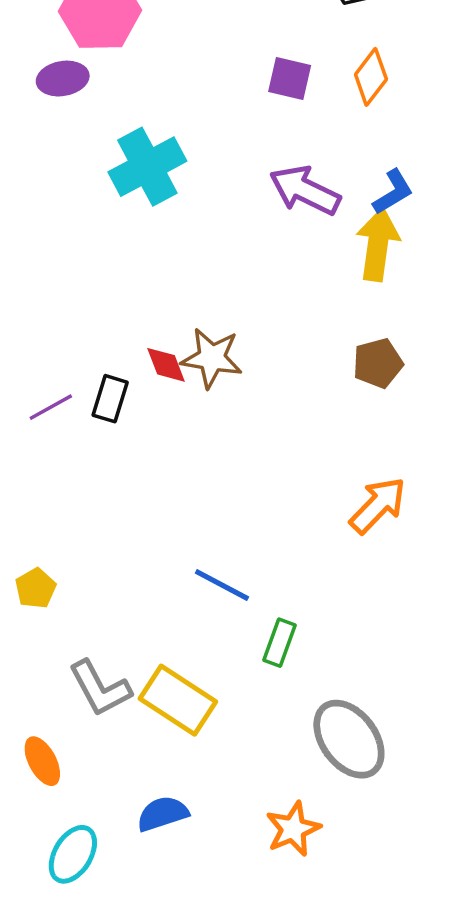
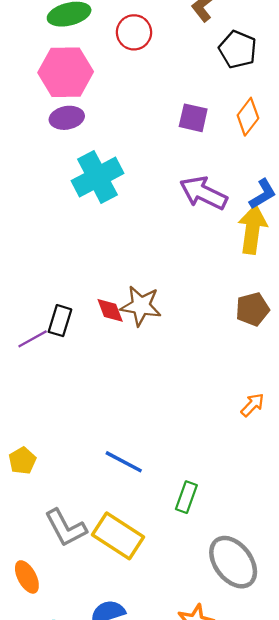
purple ellipse: (63, 79) -> (67, 118), moved
black rectangle: (110, 399) -> (60, 321), moved
orange arrow: (378, 505) -> (252, 405), size x0.6
blue line: (222, 585) -> (124, 462), moved

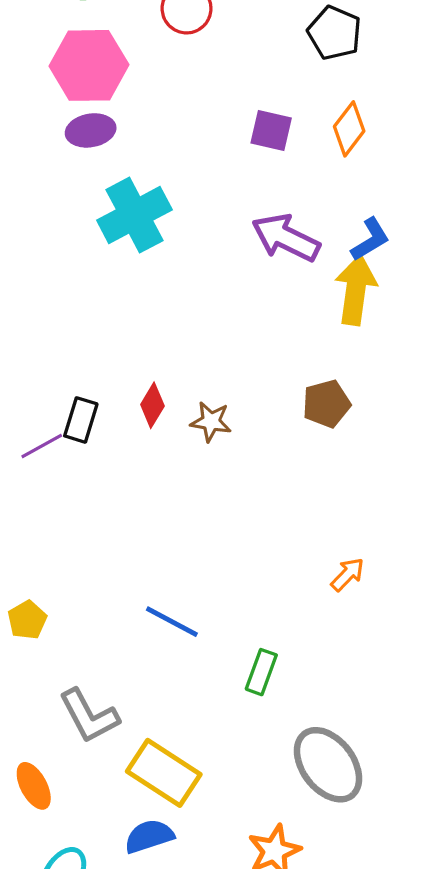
brown star: (141, 306) -> (211, 422), moved, size x0.7
brown pentagon: (252, 309) -> (326, 404), moved
red diamond: (110, 310) -> (152, 405), turned 52
orange arrow: (252, 405) -> (348, 574), moved
yellow rectangle: (118, 536) -> (164, 773), moved

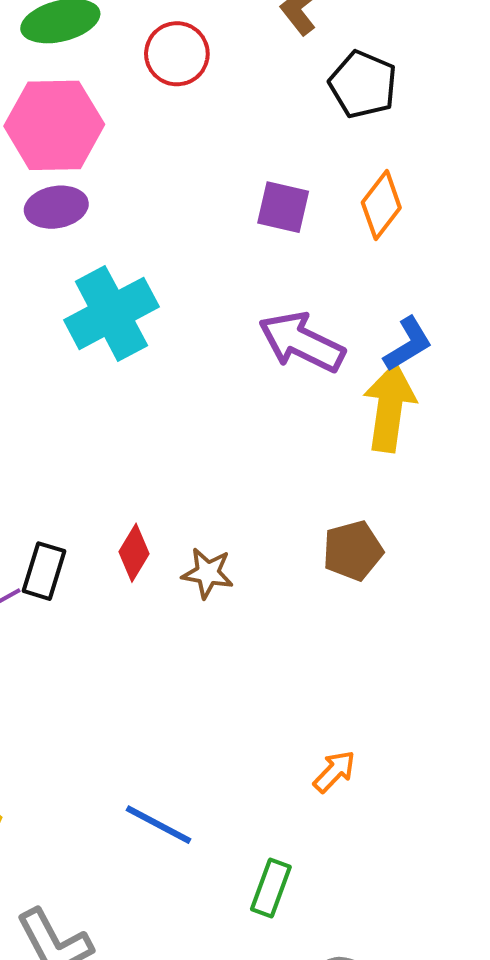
orange arrow: (348, 574) -> (334, 771), moved

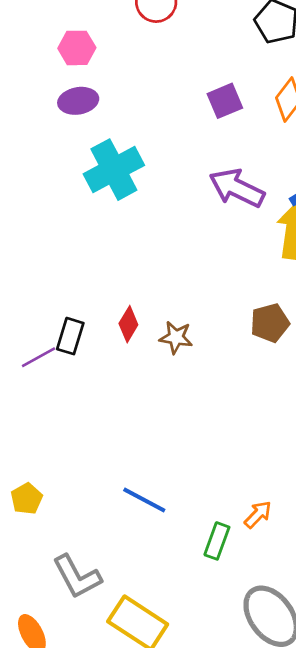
pink hexagon: (54, 125) -> (77, 48), size x0.6
purple square: (283, 207) -> (225, 101), turned -36
orange arrow: (334, 771) -> (258, 514), moved

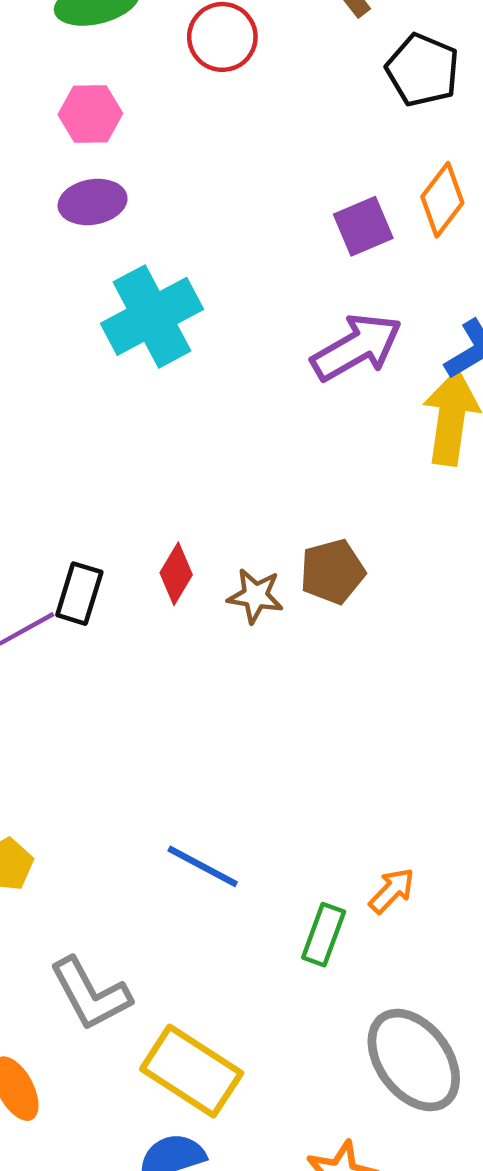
purple square: (225, 101) -> (363, 226), moved
purple arrow: (237, 188) -> (357, 347), turned 124
brown pentagon: (270, 323) -> (332, 572), moved

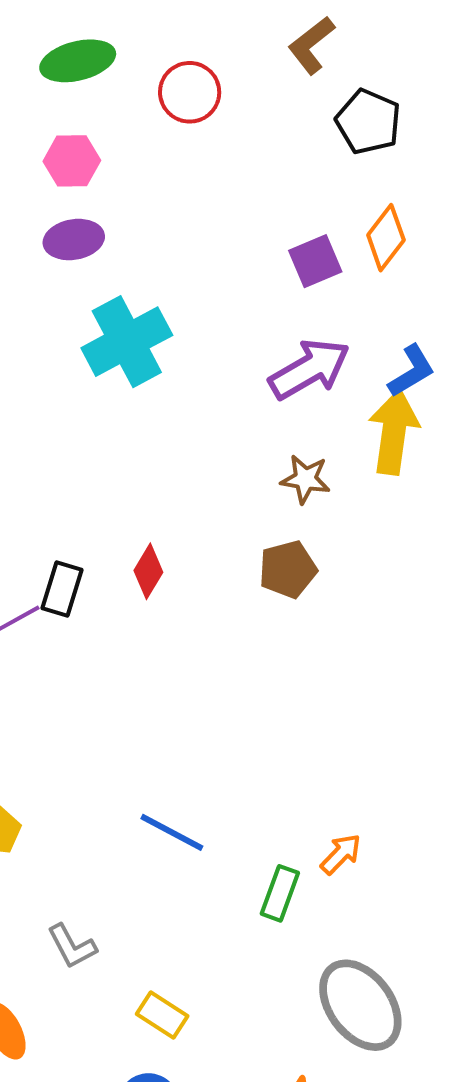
brown star: (255, 596) -> (305, 479), moved
gray L-shape: (90, 994) -> (72, 946), size x0.7
yellow rectangle: (192, 1071) -> (162, 1015), size x0.6

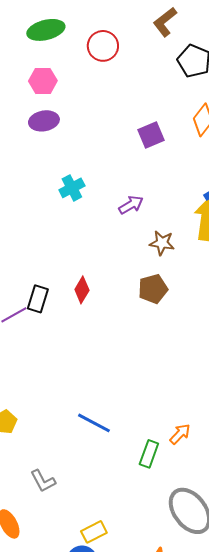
purple square: (315, 261) -> (151, 135), moved
cyan cross: (127, 342) -> (72, 188), moved, size x0.6
purple arrow: (309, 369) -> (131, 205), moved, size x0.6
yellow rectangle: (162, 1015) -> (94, 532), moved, turned -60

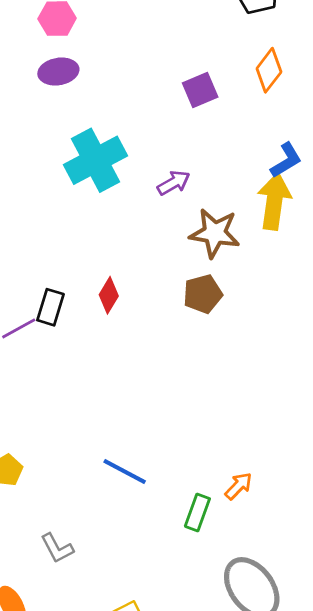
cyan cross: (72, 188) -> (95, 160), size x1.8
brown star: (162, 243) -> (215, 233), size x1.5

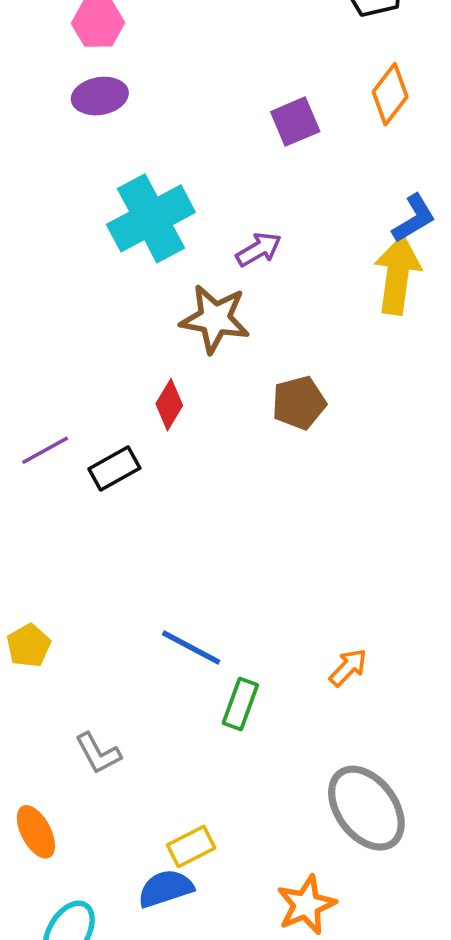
brown star: (215, 233) -> (215, 319), moved
black rectangle: (50, 307) -> (114, 469), moved, turned 44
green rectangle: (197, 512) -> (240, 704), moved

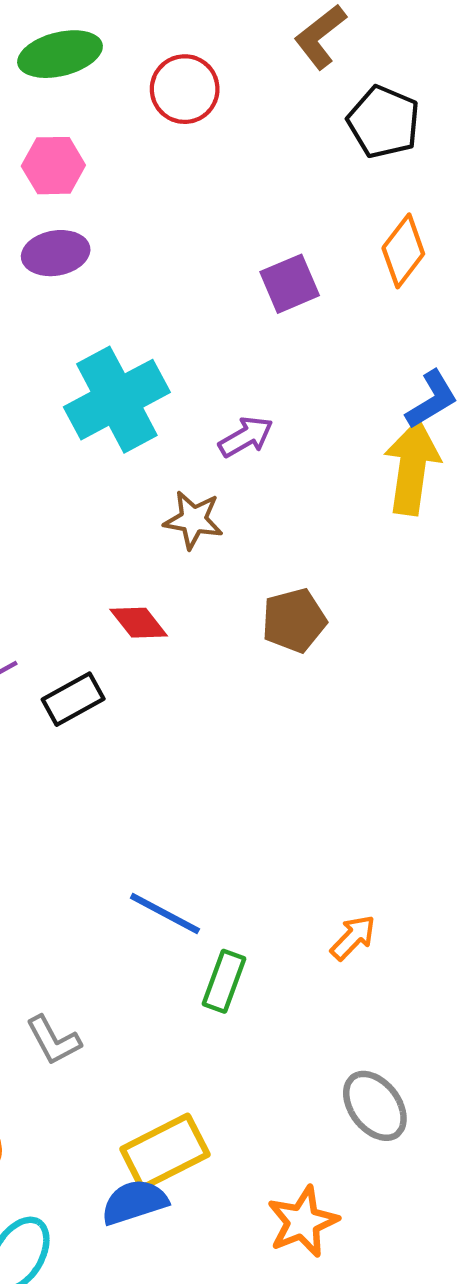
brown star: (215, 319) -> (193, 520), size x0.7
red diamond: (169, 405) -> (139, 623), turned -69
gray ellipse: (366, 808) -> (375, 1106), size x0.7
yellow rectangle: (191, 846) -> (165, 1152), size x1.5

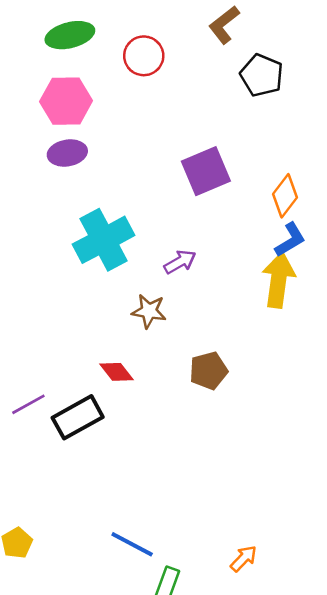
pink hexagon: (53, 166) -> (66, 101), size x1.4
orange diamond: (403, 251) -> (285, 196), moved
purple square: (290, 284) -> (206, 171), size x1.4
black rectangle: (73, 699) -> (78, 417), size x1.4

